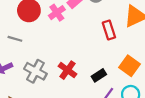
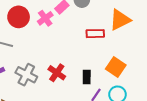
red rectangle: (109, 30) -> (95, 34), turned -72
black rectangle: (99, 75) -> (87, 77), turned -56

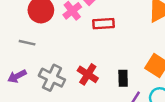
red rectangle: (95, 34) -> (104, 24), moved

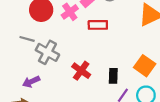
purple arrow: (17, 76) -> (31, 82), moved
gray cross: (52, 78) -> (47, 52), moved

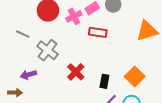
gray line: (27, 39) -> (23, 34), moved

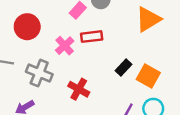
pink cross: (74, 16) -> (65, 46), moved
black rectangle: (104, 81) -> (123, 67), moved, turned 48

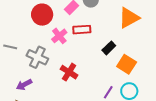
red circle: (27, 27) -> (42, 15), moved
black rectangle: (123, 67) -> (109, 48), moved

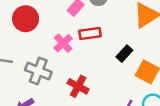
red circle: (42, 15) -> (26, 19), moved

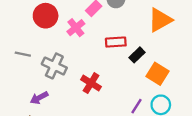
red rectangle: (90, 34) -> (116, 42), moved
pink cross: (63, 43) -> (76, 28), moved

